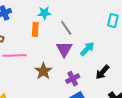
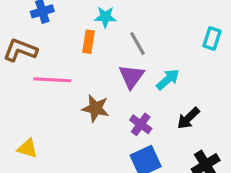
brown star: (43, 71) -> (95, 108), turned -30
purple cross: (73, 79) -> (141, 124), turned -32

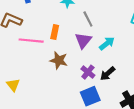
orange rectangle: (89, 42) -> (55, 32), moved
black arrow: (188, 118) -> (108, 74), moved
yellow triangle: (28, 148) -> (13, 85), turned 32

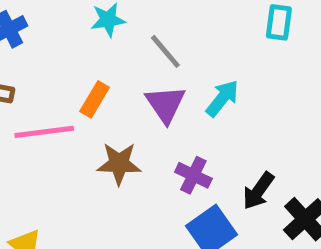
orange rectangle: (55, 32) -> (95, 99), turned 32
black arrow: (108, 74) -> (258, 191), moved

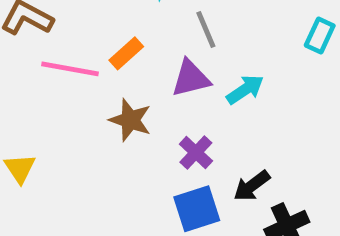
purple triangle: (165, 104) -> (191, 78), turned 33

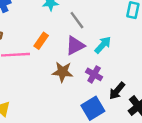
brown star: (130, 120) -> (63, 72), moved
purple cross: (196, 152) -> (94, 74), moved

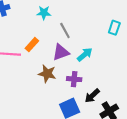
purple cross: (94, 74) -> (74, 79), turned -32

